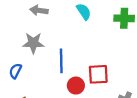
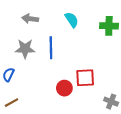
blue line: (61, 61) -> (51, 48), moved

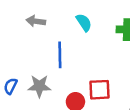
gray star: (25, 49) -> (39, 86), moved

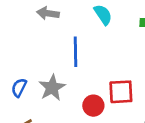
gray star: (39, 86) -> (52, 88), turned -30

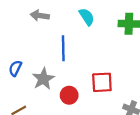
blue semicircle: (19, 88) -> (15, 68), moved
red circle: (93, 106) -> (69, 95), moved

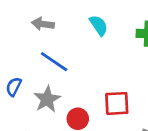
blue line: (63, 48) -> (54, 62), moved, turned -55

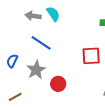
cyan semicircle: (99, 25) -> (53, 14), moved
red square: (117, 103) -> (91, 56), moved

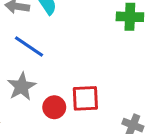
red square: (91, 56) -> (85, 98), moved

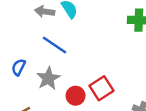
red square: (85, 98) -> (102, 88), turned -30

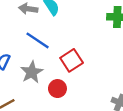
red square: (102, 88) -> (72, 60), moved

